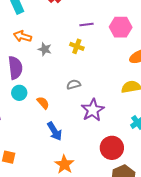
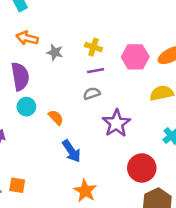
purple line: (86, 25) -> (96, 71), moved
pink hexagon: (121, 27) -> (135, 57), moved

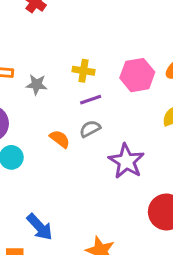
orange semicircle: (56, 117) -> (60, 139), moved
blue arrow: (71, 151) -> (40, 227), moved

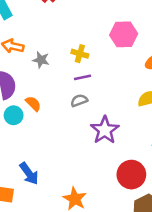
pink hexagon: (137, 75) -> (124, 34), moved
orange semicircle: (60, 139) -> (33, 104), moved

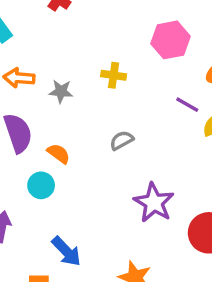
purple line: (83, 77) -> (187, 105), moved, turned 49
cyan circle: (14, 115) -> (41, 185), moved
purple star: (105, 130) -> (154, 203), moved

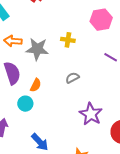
gray star: (61, 91) -> (37, 49), size x1.6
orange semicircle: (59, 154) -> (36, 85), turned 80

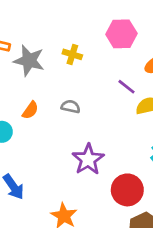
gray semicircle: (72, 78) -> (71, 107), turned 32
orange semicircle: (36, 85) -> (30, 110), moved

